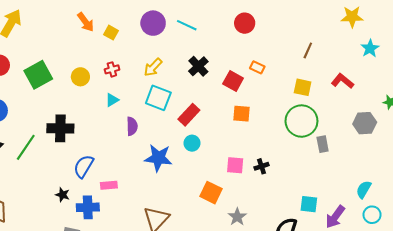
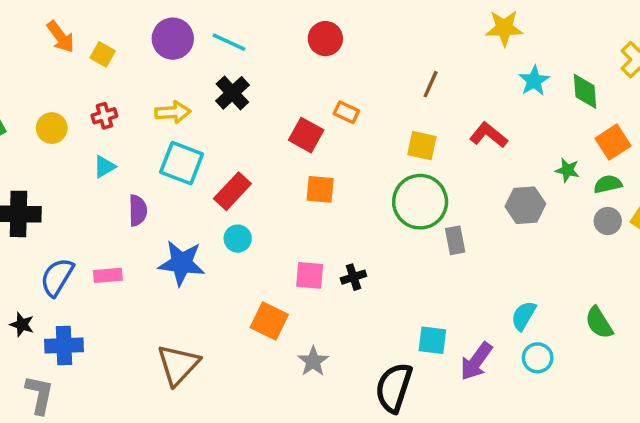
black cross: (198, 66) -> (232, 93), moved
yellow arrow: (153, 67) -> (173, 112), turned -138
pink rectangle: (109, 185) -> (108, 275), moved

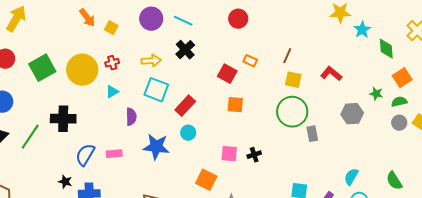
cyan star: (534, 81) -> (362, 30), moved
brown line: (431, 84) -> (287, 56), moved
yellow circle: (52, 128) -> (82, 70), size x1.8

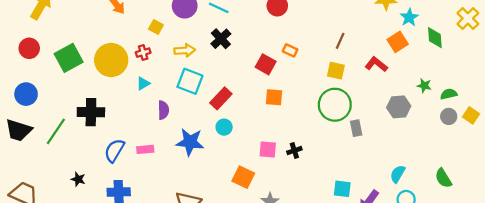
yellow square: (111, 28) -> (156, 27), moved
brown line: (287, 56) -> (340, 41), moved
orange square: (402, 78) -> (398, 42), moved
black star: (65, 182) -> (78, 179), moved

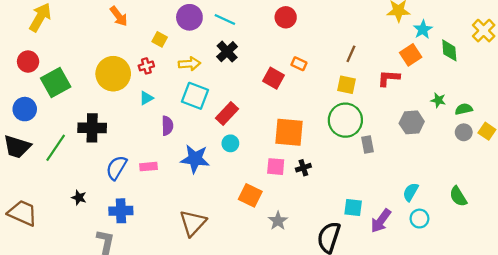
green square: (69, 58) -> (56, 83), moved
red L-shape: (376, 64) -> (389, 78), turned -35
orange square: (274, 97) -> (289, 132), moved, size x1.6

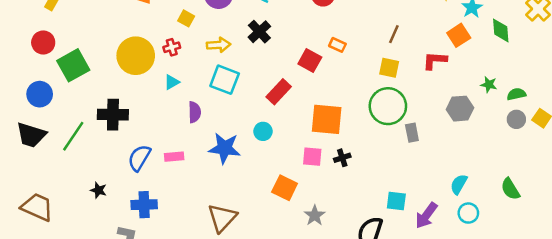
red rectangle: (227, 114) -> (279, 92), moved

